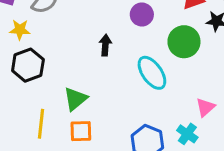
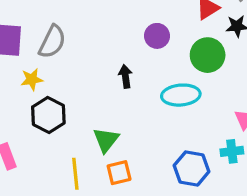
cyan ellipse: (152, 73) -> (181, 95), turned -48
cyan cross: (187, 134) -> (232, 151), turned -30

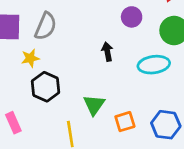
orange square: (119, 173) -> (125, 122), moved

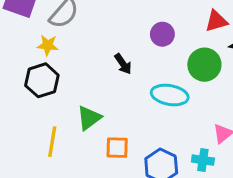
black arrow: (107, 52) -> (123, 64), turned 138
yellow star: (30, 58) -> (48, 45), moved

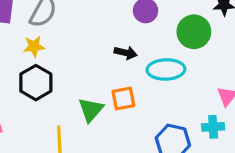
black arrow: (123, 64) -> (126, 53), moved, turned -30
orange square: (117, 148) -> (123, 98), moved

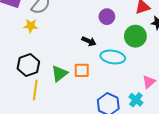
black hexagon: (36, 83) -> (28, 65), moved
cyan cross: (213, 127) -> (136, 100), turned 32

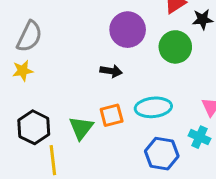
purple circle: (107, 17) -> (128, 30), size x1.5
cyan ellipse: (113, 57) -> (153, 107), moved

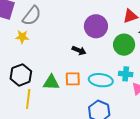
green triangle: (81, 128) -> (51, 82), turned 42
cyan cross: (199, 137) -> (126, 74), moved, turned -32

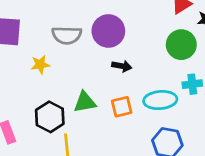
gray semicircle: (32, 16) -> (67, 35), moved, turned 65
purple circle: (96, 26) -> (108, 31), moved
green triangle: (51, 82) -> (85, 102), moved

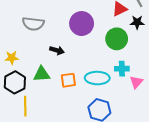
purple circle: (108, 31) -> (82, 24), moved
yellow star: (40, 65) -> (12, 58), moved
black arrow: (122, 66) -> (57, 50), moved

